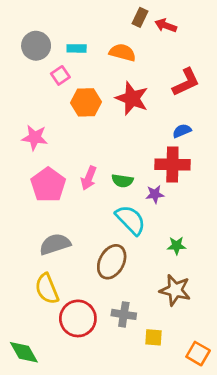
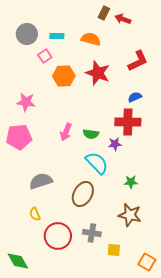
pink pentagon: (48, 185) -> (19, 137), moved, turned 30
yellow semicircle: (47, 289) -> (35, 214), size x0.6

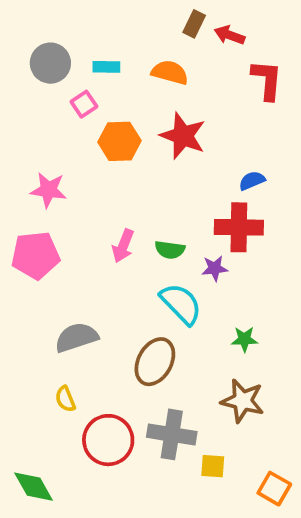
red L-shape: (138, 61) -> (267, 80), moved, turned -60
gray cross: (92, 233) -> (172, 434), size x1.4

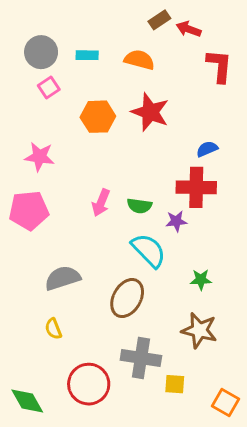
brown rectangle: (194, 24) -> (159, 20), turned 30
pink square: (84, 104) -> (49, 87), moved
red circle: (108, 440) -> (89, 384), moved

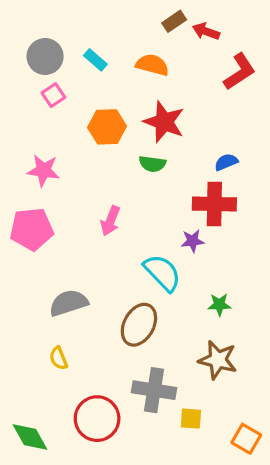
cyan rectangle: (87, 55) -> (95, 60), turned 40
red L-shape: (219, 66) -> (240, 72), turned 52
green semicircle: (139, 206) -> (152, 164), moved

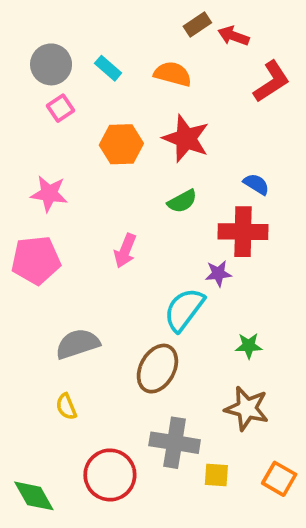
blue semicircle: (226, 162) -> (256, 184), turned 55
green semicircle: (152, 164) -> (182, 201), moved, turned -36
cyan semicircle: (162, 273) -> (184, 310), turned -99
orange square: (246, 439) -> (279, 479), moved

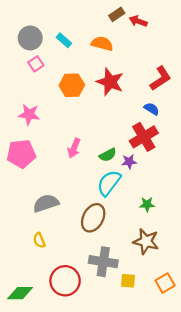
red L-shape: (272, 82) -> (161, 78), moved
green semicircle: (182, 201) -> (108, 155), moved
red cross: (243, 232) -> (144, 137), turned -32
orange square: (279, 479) -> (165, 283), turned 30
green diamond: (34, 496) -> (20, 293), turned -60

